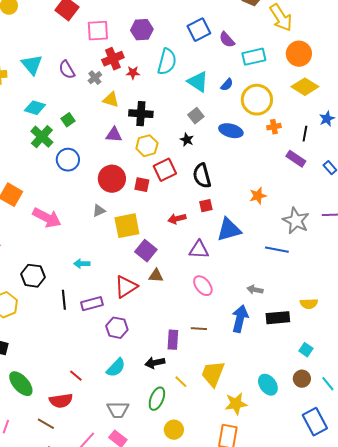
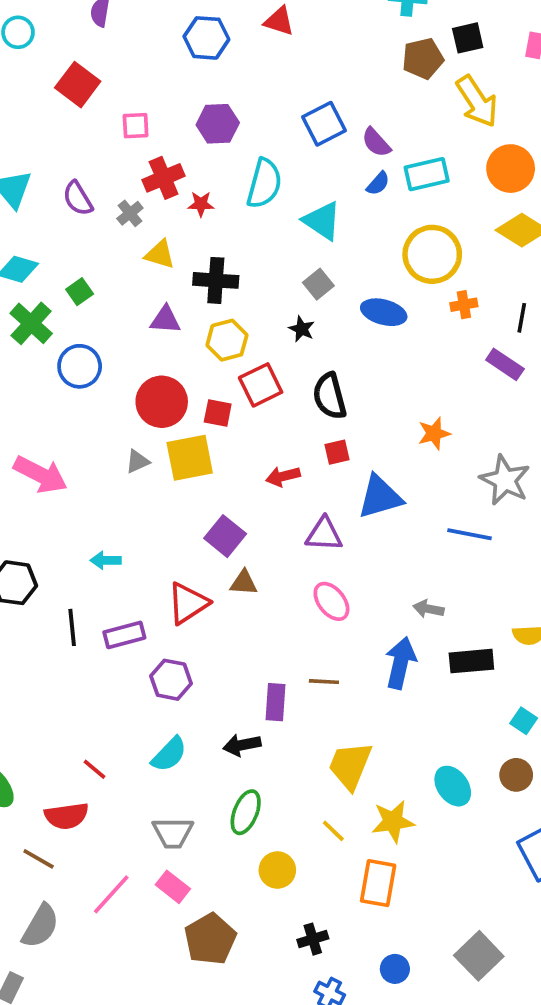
pink square: (98, 31) -> (136, 126), size x0.7
blue semicircle: (227, 85) -> (378, 183), moved
yellow square: (127, 226) -> (190, 458), moved
yellow line: (181, 382) -> (333, 831), moved

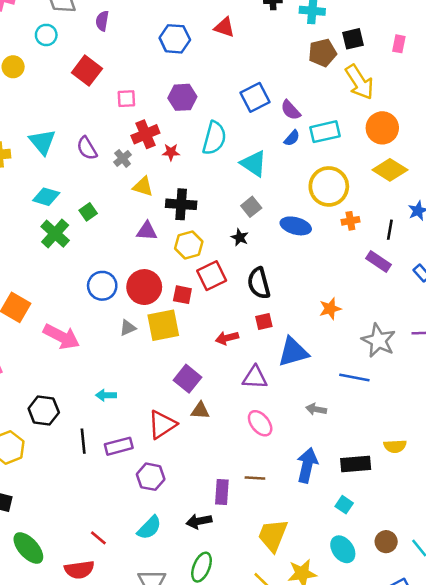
blue circle: (80, 366) -> (102, 286), moved
gray arrow: (428, 609) -> (316, 409), moved
cyan square: (524, 721) -> (344, 505), moved

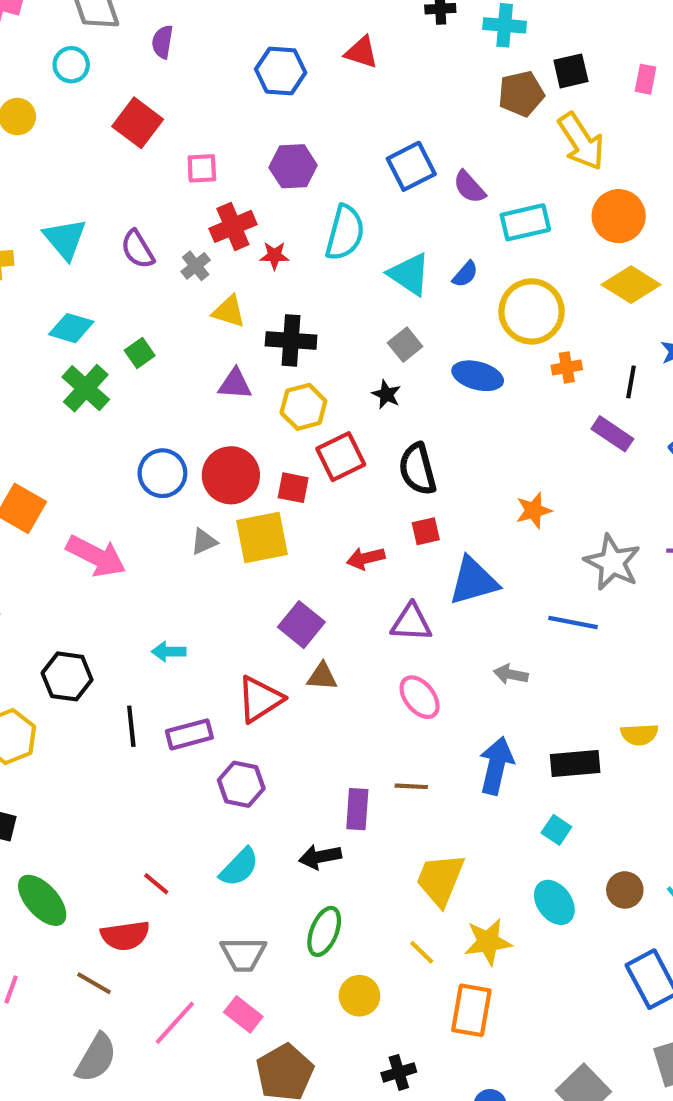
blue semicircle: (292, 138) -> (465, 274), moved

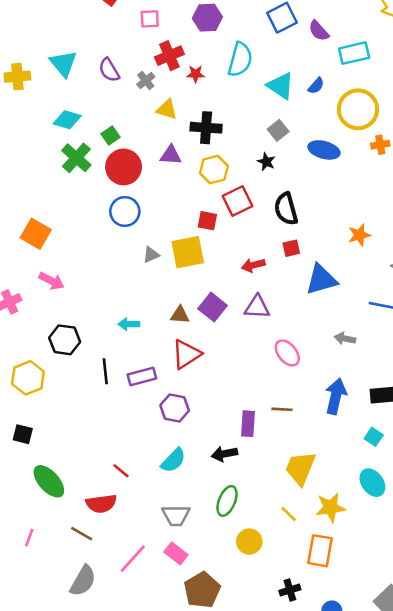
red circle: (231, 475) -> (124, 167), moved
pink arrow: (96, 556) -> (52, 281), moved, size x0.7
purple triangle: (411, 622) -> (257, 307), moved
brown triangle: (322, 676) -> (180, 315), moved
black cross: (399, 1072) -> (290, 590), moved

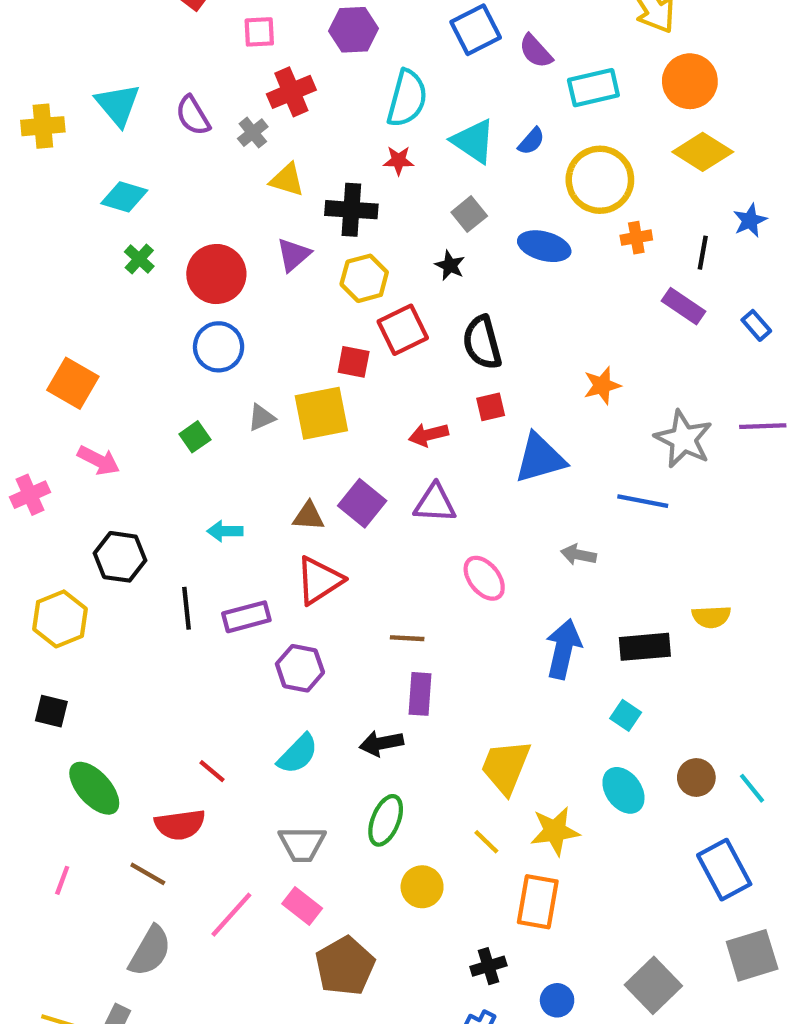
red star: (196, 74) -> (399, 160), moved
green square: (110, 136) -> (195, 437), moved
purple triangle: (171, 155) -> (294, 255), turned -45
green cross: (76, 158) -> (139, 259), size x0.6
brown line: (282, 409) -> (407, 638), moved

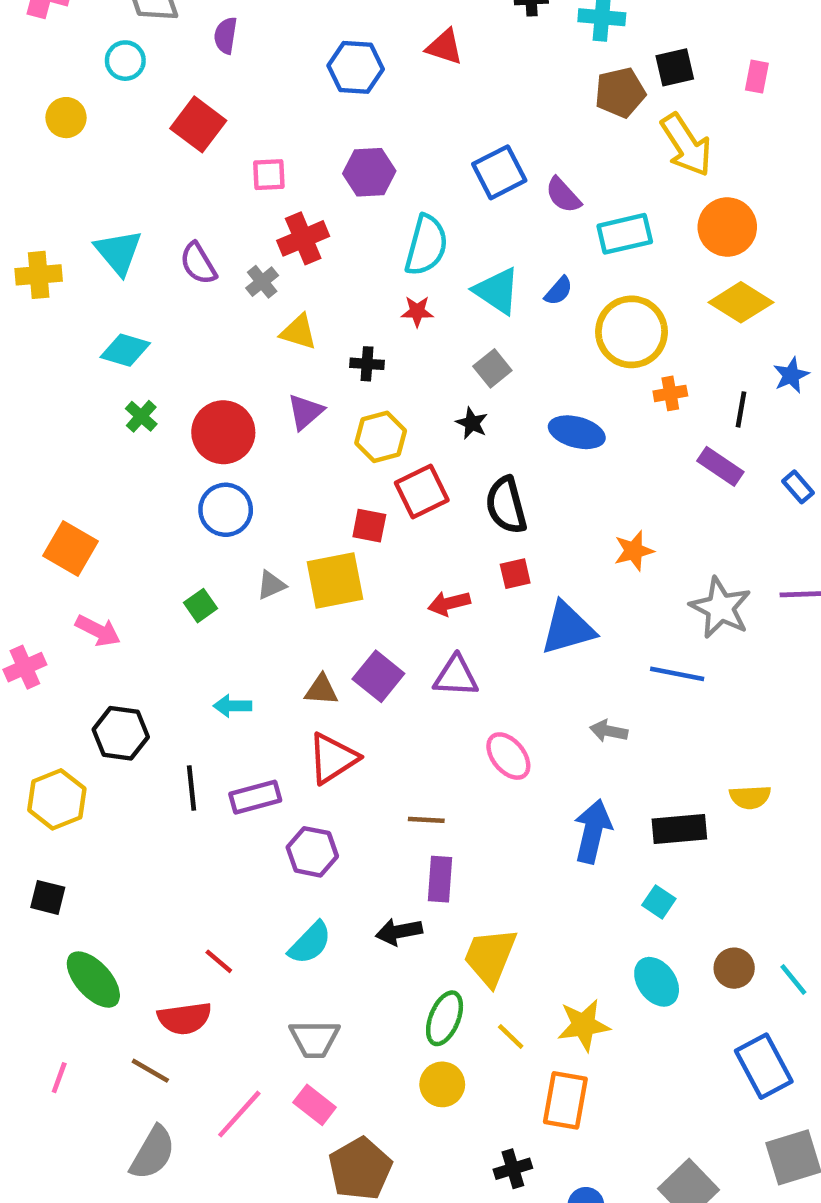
black cross: (351, 210) -> (367, 364), size x0.6
blue ellipse: (544, 246) -> (577, 432), moved
yellow trapezoid: (506, 767) -> (490, 957), moved
green ellipse: (386, 820) -> (445, 1018), moved

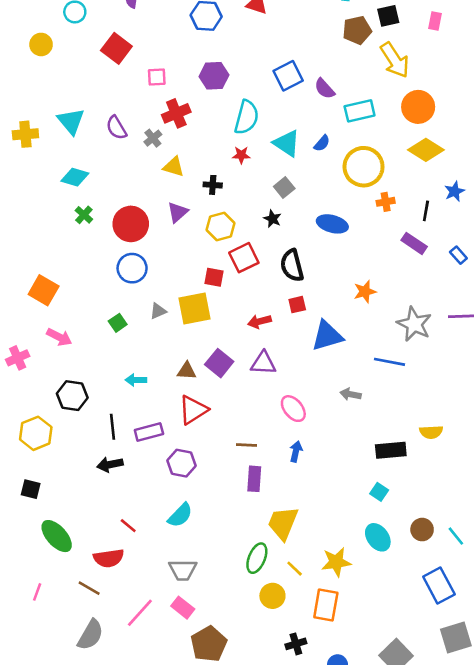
blue arrow: (593, 831) -> (296, 451), moved, size x0.6
black arrow: (399, 932) -> (110, 465), moved
yellow circle: (442, 1084) -> (272, 596), moved

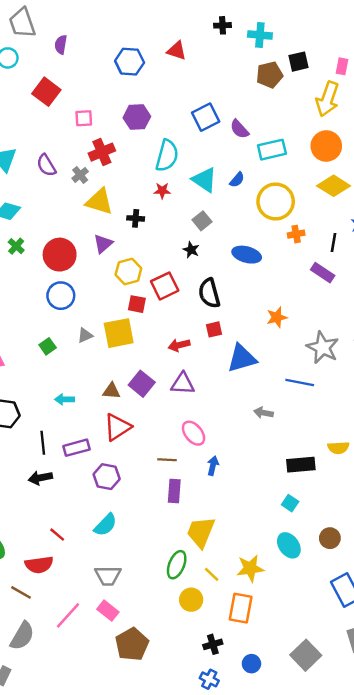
yellow arrow: (395, 60) -> (327, 99), moved, turned 52
yellow triangle: (174, 167) -> (99, 202), size x1.4
yellow hexagon: (220, 227) -> (128, 271), moved
pink ellipse: (293, 409) -> (194, 433), moved

